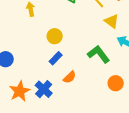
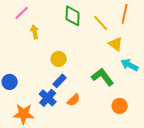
blue cross: (44, 89) -> (48, 98), moved
orange star: (20, 91) -> (24, 114), turned 30

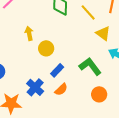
yellow arrow: (35, 32) -> (29, 33), moved
blue rectangle: (60, 81) -> (57, 70), moved
orange circle: (120, 106) -> (99, 94), moved

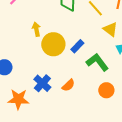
yellow circle: (46, 48) -> (53, 44), size x1.5
blue rectangle: (57, 70) -> (77, 46), moved

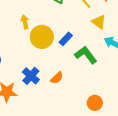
orange circle: (106, 90) -> (95, 103), moved

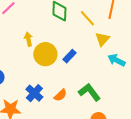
yellow triangle: (99, 22) -> (102, 39), turned 35
green L-shape: (86, 55) -> (89, 92), moved

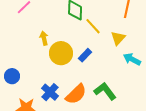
yellow line: (87, 18) -> (93, 26), moved
orange semicircle: (60, 95) -> (76, 94), size x1.6

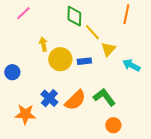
yellow triangle: (118, 38) -> (108, 49), moved
blue rectangle: (85, 55) -> (84, 61), turned 40
blue circle: (12, 76) -> (12, 72), moved

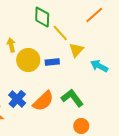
orange line: (126, 14) -> (94, 15), turned 36

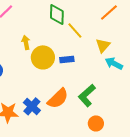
yellow triangle: (76, 50) -> (103, 45), moved
green L-shape: (72, 98) -> (87, 95), turned -95
blue cross: (17, 99) -> (32, 106), moved

